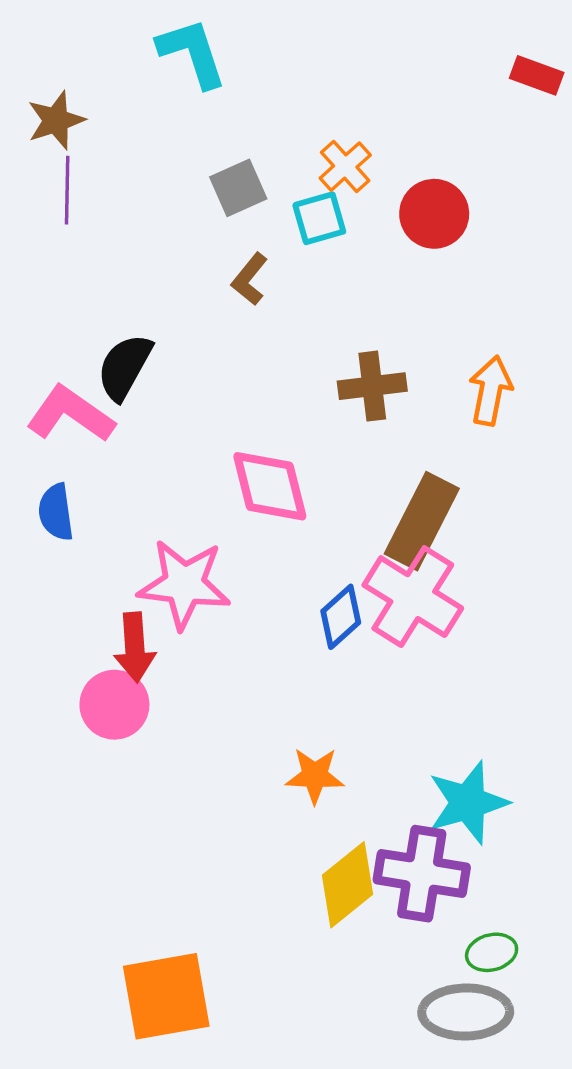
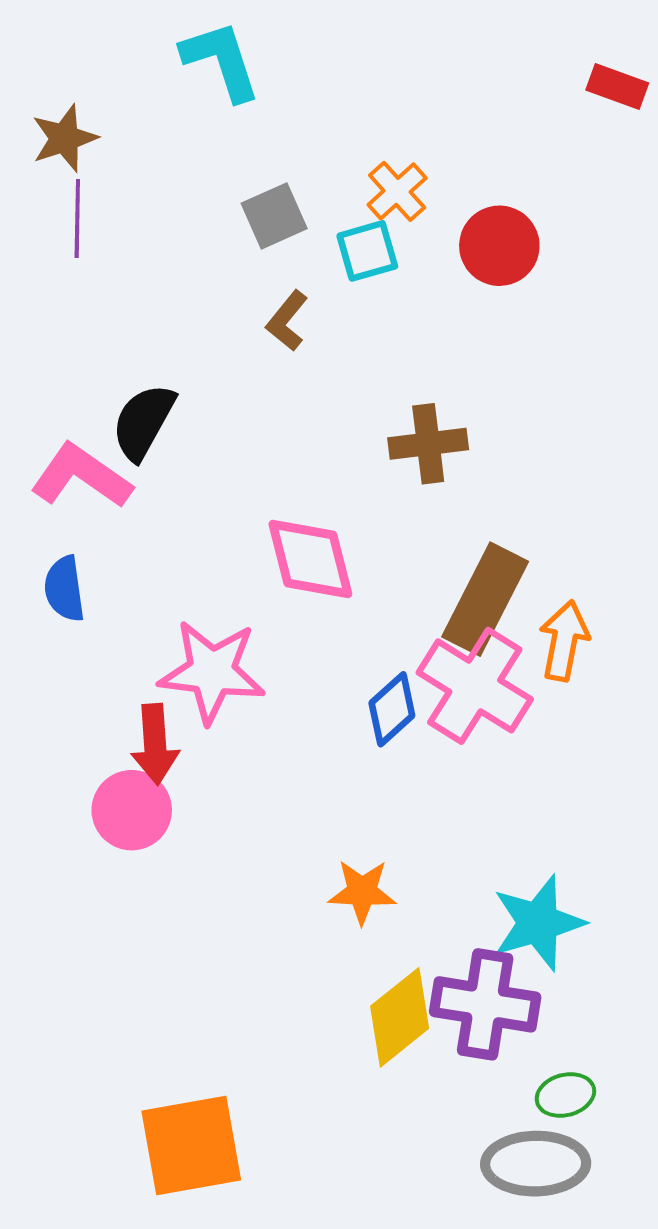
orange arrow: (490, 391) -> (564, 641), moved

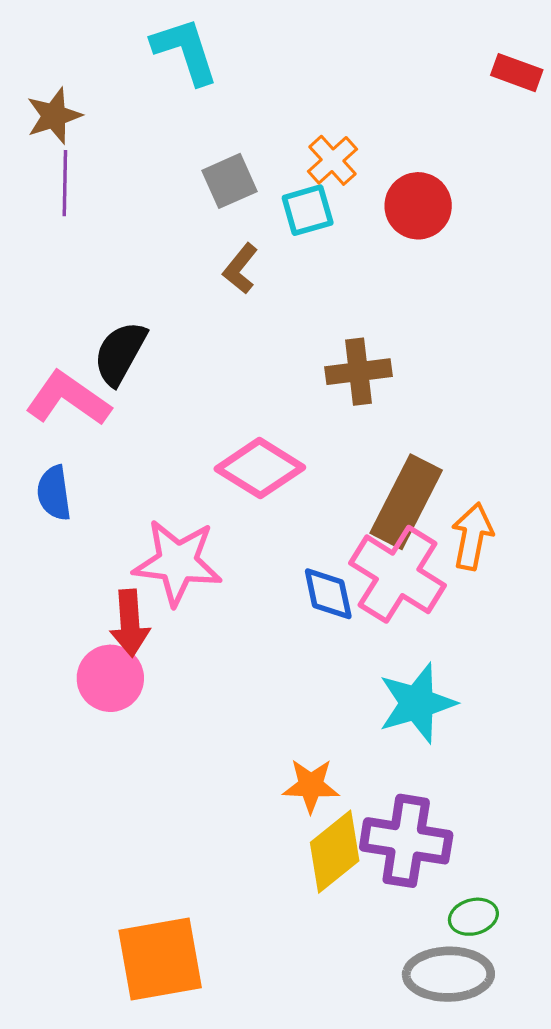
pink diamond: (310, 559) -> (260, 468), turned -44
blue diamond: (392, 709) -> (328, 594), turned -60
orange star: (362, 892) -> (311, 786), moved
cyan star: (538, 923) -> (417, 703), moved

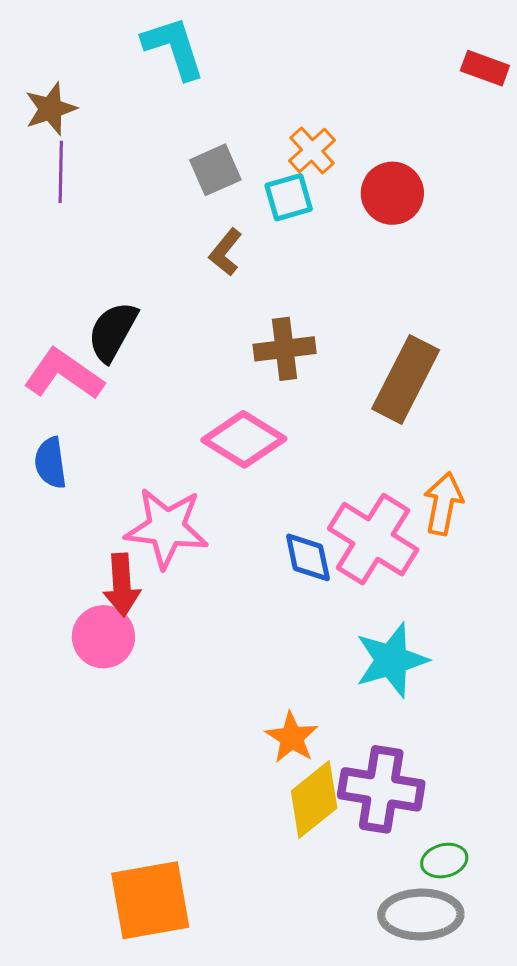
brown cross: (359, 372) -> (285, 349), moved
brown rectangle: (406, 502) -> (406, 379), moved
orange star: (311, 786) -> (292, 737), turned 30

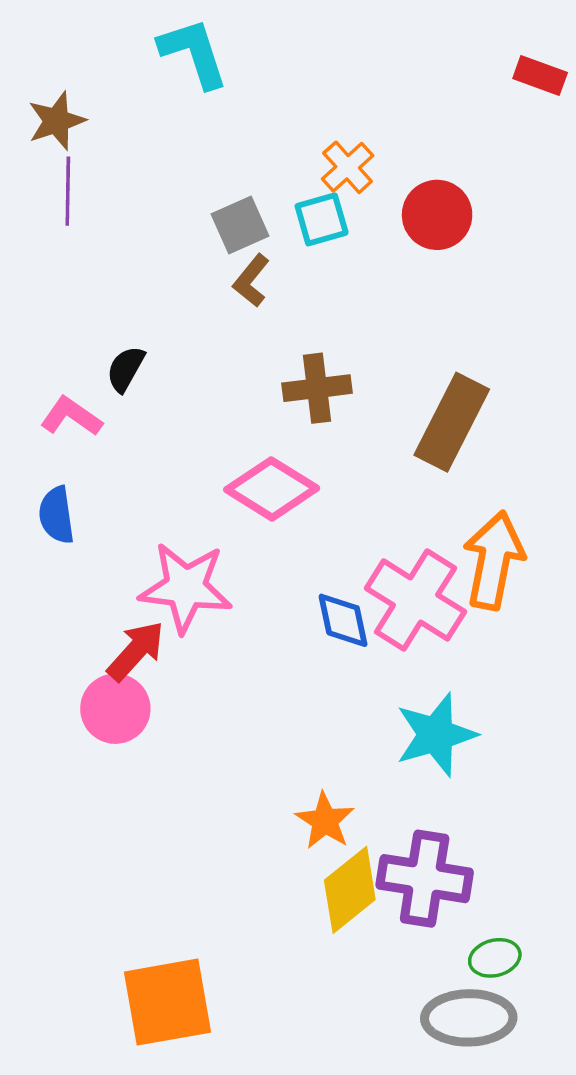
gray square: (215, 170) -> (240, 225), moved
black semicircle: (113, 332) -> (126, 369), size x0.7
pink L-shape: (64, 374) -> (71, 416), size x0.7
orange arrow: (443, 503) -> (494, 560), size x1.4
red arrow: (122, 585) -> (136, 651), turned -134

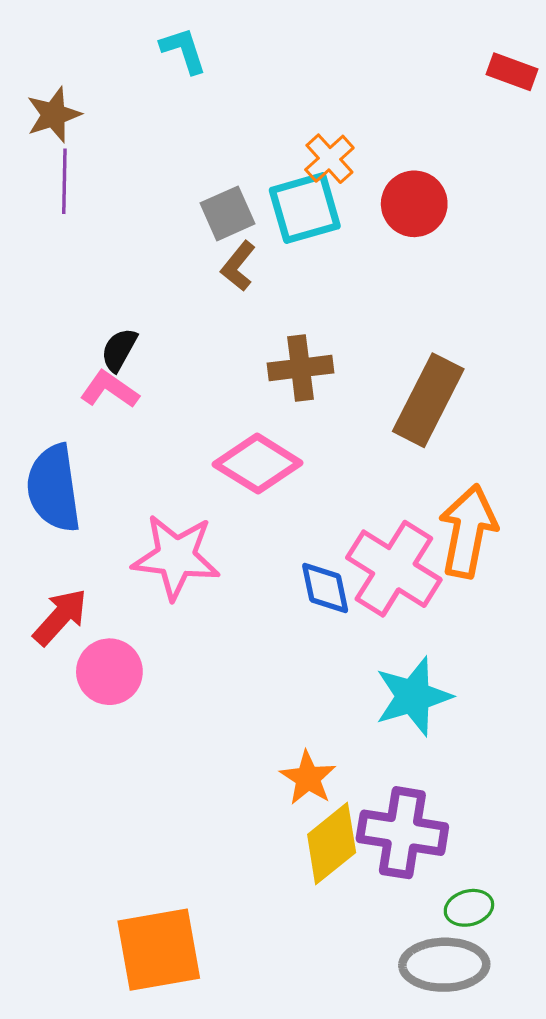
cyan L-shape: (194, 53) -> (183, 50), size x0.7
cyan square: (322, 219) -> (305, 208), size x1.4
pink L-shape: (71, 416) -> (109, 389), moved
blue semicircle: (56, 515) -> (54, 488), size x1.6
red arrow: (136, 651) -> (60, 617), moved

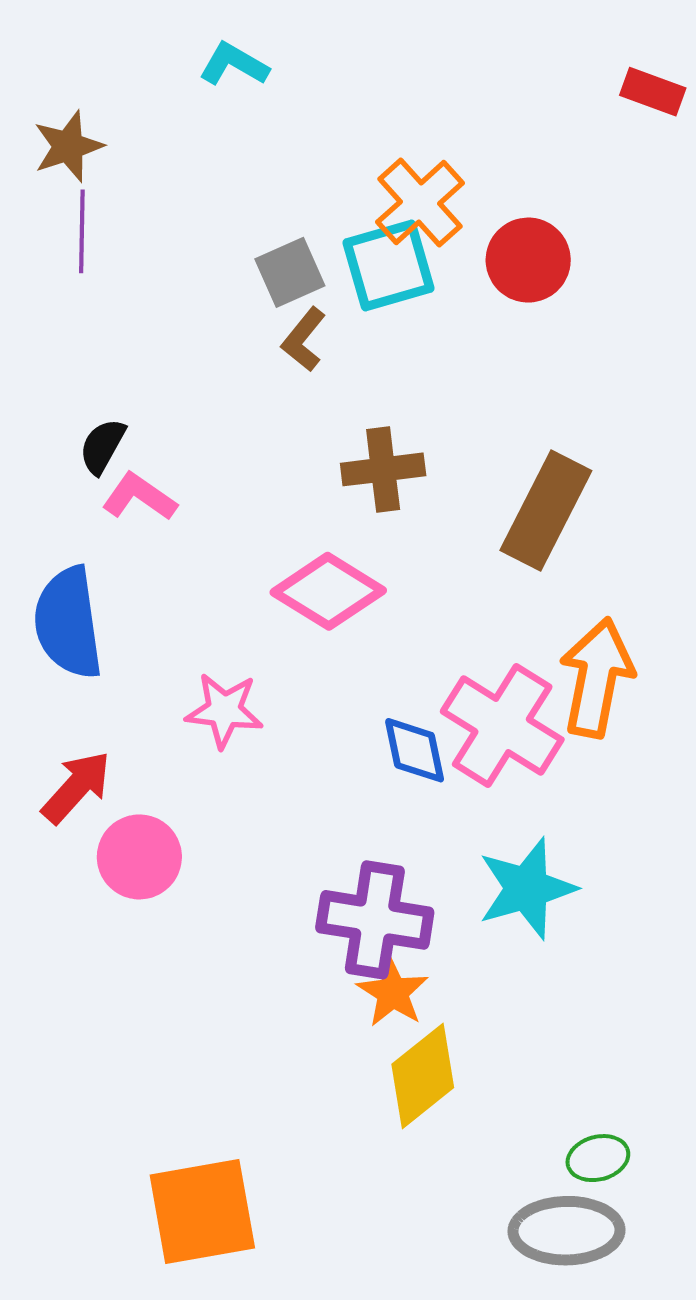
cyan L-shape: (183, 50) -> (234, 64), turned -42
orange cross: (329, 159) -> (420, 203), size x1.4
black semicircle: (119, 350) -> (102, 446), moved
pink star: (176, 557) -> (224, 710), size x0.7
purple cross: (402, 833) -> (375, 920), moved

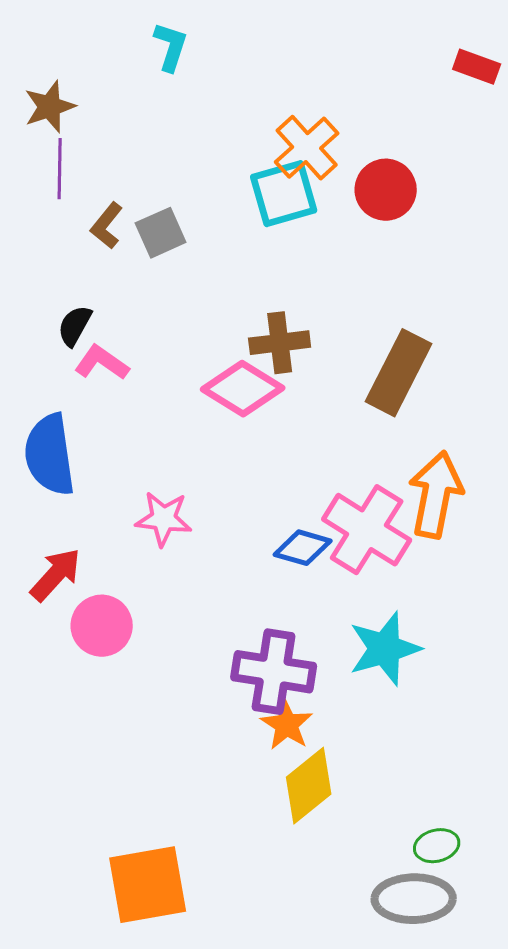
cyan L-shape: (234, 64) -> (171, 47), turned 78
gray square: (290, 272) -> (161, 233), moved
brown L-shape: (304, 339) -> (107, 226), moved
pink diamond: (328, 591) -> (243, 389), moved
blue diamond: (415, 750) -> (303, 548), turned -62

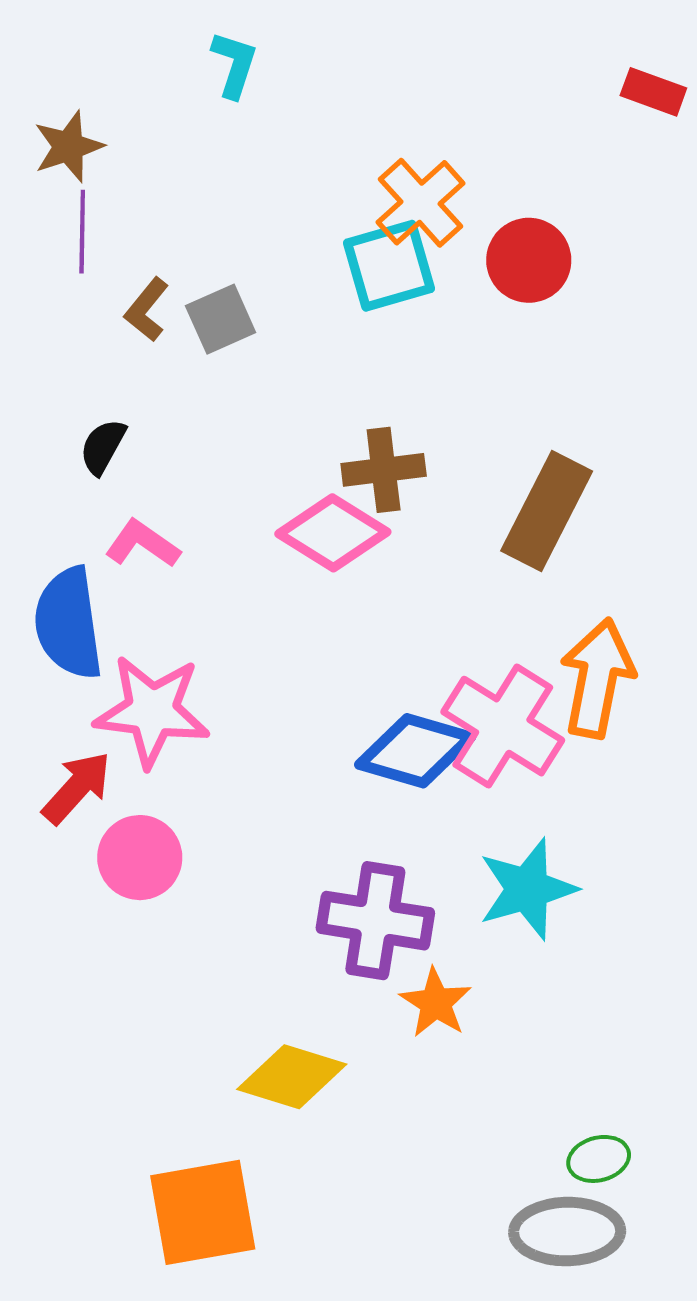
pink L-shape: (102, 363) -> (142, 544), moved
pink star: (164, 519) -> (152, 711), moved, size x1.5
blue diamond: (303, 548) -> (415, 751), size x1.5
orange star: (287, 725) -> (436, 1003), moved
yellow diamond: (309, 786) -> (292, 1077), moved, turned 56

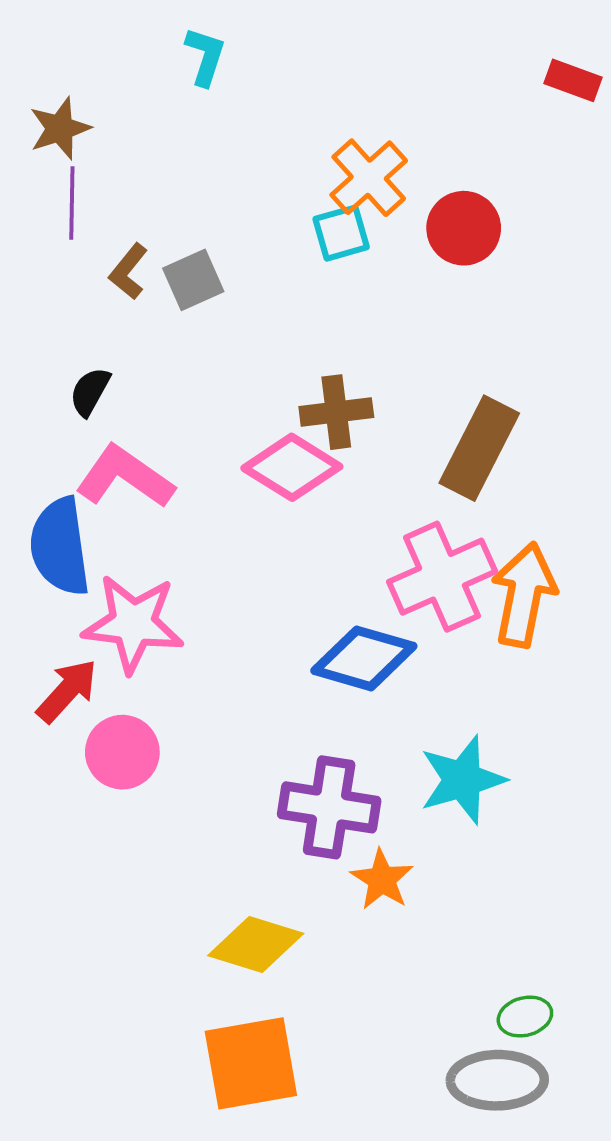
cyan square: (389, 266) -> (341, 233), size x0.7
pink L-shape: (142, 544) -> (125, 477), size x1.5
pink cross: (503, 726) -> (442, 577), moved, turned 34
orange square: (203, 1212) -> (251, 1063), moved

